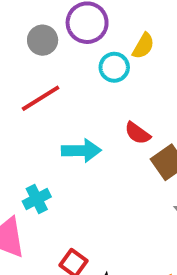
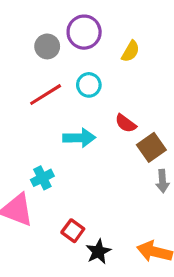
cyan circle: (114, 67) -> (89, 85), moved

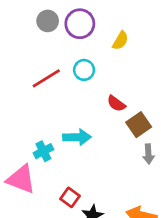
gray circle: (47, 46) -> (48, 21), moved
cyan arrow: (79, 138) -> (77, 137), moved

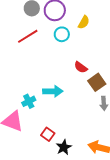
cyan circle: (84, 70) -> (62, 34), moved
red line: (46, 78) -> (28, 36), moved

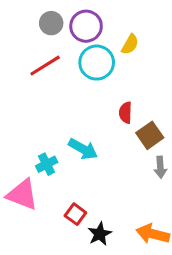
cyan circle: (62, 34) -> (97, 63), size x1.5
red semicircle: (81, 67) -> (125, 113), turned 56
cyan arrow: (53, 91) -> (83, 149), turned 30

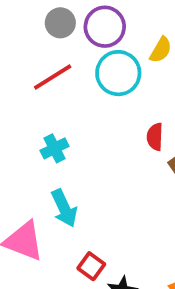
cyan arrow: (83, 149) -> (64, 208), moved, turned 36
cyan cross: (47, 164) -> (55, 148), moved

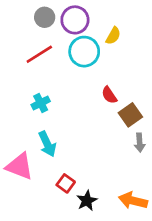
red semicircle: (155, 137) -> (109, 95), turned -36

